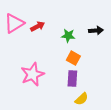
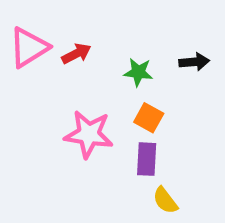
pink star: (33, 74) -> (89, 134), moved, turned 30
yellow semicircle: (82, 99) -> (165, 200), turned 96

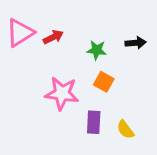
purple rectangle: (147, 159) -> (94, 122), moved
yellow semicircle: (165, 200) -> (125, 129), moved

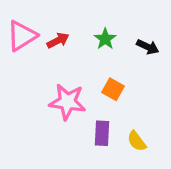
black arrow: (136, 43) -> (148, 47), turned 30
green star: (97, 50) -> (105, 39), moved, turned 30

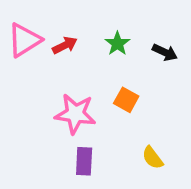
purple rectangle: (102, 133) -> (84, 161), moved

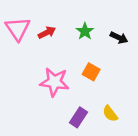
pink triangle: (24, 40) -> (18, 29), turned -32
purple rectangle: (84, 161) -> (78, 117), moved, turned 30

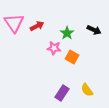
green star: (85, 31) -> (67, 33), moved
pink star: (54, 82) -> (54, 48), moved, size x0.6

